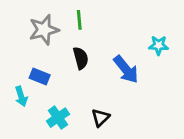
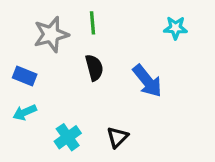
cyan star: (159, 45) -> (175, 28), moved
blue rectangle: (40, 76) -> (25, 76), moved
cyan arrow: (21, 96) -> (25, 112), turned 84

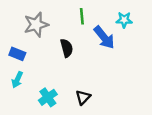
green line: (93, 23) -> (82, 16), moved
blue arrow: (147, 81) -> (104, 37), moved
cyan arrow: (25, 112) -> (17, 80), turned -42

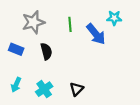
green line: (82, 16) -> (70, 24), moved
black semicircle: (67, 48) -> (46, 51), moved
cyan arrow: (17, 80) -> (16, 85), moved

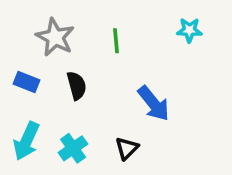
gray star: (33, 22) -> (55, 37), turned -30
blue arrow: (96, 34) -> (154, 103), moved
cyan arrow: (16, 85) -> (26, 141), size x1.5

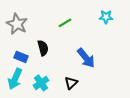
gray star: (55, 37) -> (17, 24), moved
green line: (116, 41) -> (65, 23), turned 64
blue rectangle: (26, 82) -> (21, 57), moved

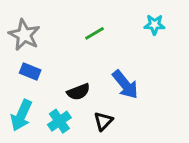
black semicircle: (43, 48) -> (78, 92), moved, turned 84
blue rectangle: (21, 57) -> (30, 71), moved

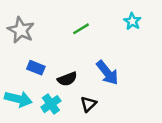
cyan star: (154, 25) -> (132, 21), turned 30
blue rectangle: (30, 71) -> (36, 68), moved
cyan arrow: (21, 115) -> (18, 99), turned -100

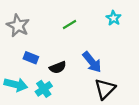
black triangle: (89, 104) -> (105, 89), moved, size x1.5

